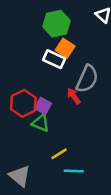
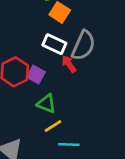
white rectangle: (54, 59) -> (54, 44), moved
green triangle: (41, 123) -> (46, 104), moved

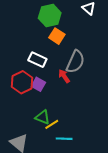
white rectangle: (54, 44) -> (37, 60), moved
green triangle: (46, 104) -> (43, 117), moved

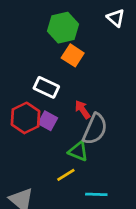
gray semicircle: (75, 62) -> (95, 129), moved
green triangle: (43, 117) -> (78, 151), moved
cyan line: (64, 139) -> (96, 194), moved

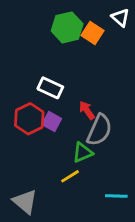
orange square: (73, 55) -> (92, 33), moved
green triangle: (78, 151) -> (83, 152), turned -45
cyan line: (96, 194) -> (116, 196), moved

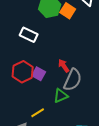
white rectangle: (50, 88) -> (29, 35), moved
yellow line: (70, 176) -> (38, 113), moved

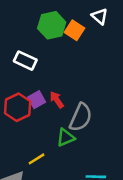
red arrow: (64, 66) -> (57, 100), moved
purple square: (39, 74) -> (37, 100), moved, turned 32

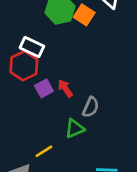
red hexagon: (18, 107) -> (24, 66), moved
gray semicircle: (81, 117) -> (91, 107), size x0.7

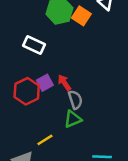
red hexagon: (24, 66) -> (27, 91), moved
gray semicircle: (91, 107) -> (75, 100), moved, turned -42

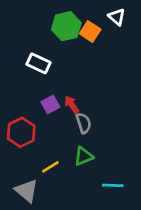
red hexagon: (27, 91) -> (21, 132), moved
green triangle: (73, 119) -> (84, 156), moved

